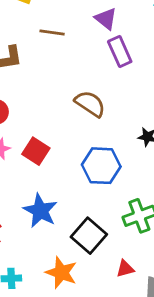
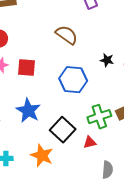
red square: (36, 151) -> (27, 68), turned -30
red triangle: (125, 269) -> (90, 142), moved

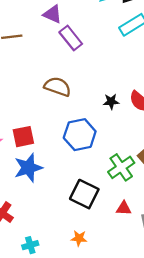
blue star: (28, 111) -> (28, 168), moved, turned -30
red triangle: (90, 142) -> (124, 208), moved, turned 32
orange star: (42, 155) -> (79, 238), moved, size x0.6

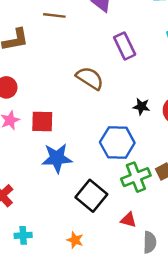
purple rectangle: (71, 38) -> (125, 46), moved
blue hexagon: (80, 135) -> (117, 143), moved
blue star: (28, 168) -> (57, 158), moved

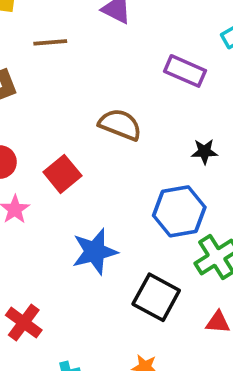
purple rectangle: (125, 46) -> (185, 71), moved, turned -30
red square: (42, 121) -> (62, 174), moved, turned -30

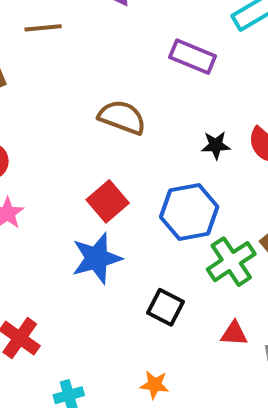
red square: (62, 174) -> (108, 201), moved
black square: (156, 297) -> (165, 307), size x0.7

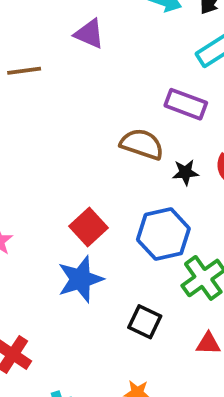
purple rectangle: (193, 57) -> (186, 104), moved
brown semicircle: (122, 117) -> (142, 144), moved

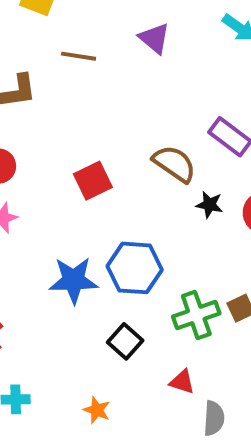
red square: (89, 227) -> (93, 181), moved
blue hexagon: (163, 234) -> (135, 268), moved

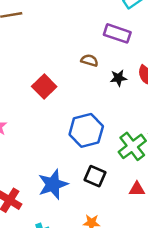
brown semicircle: (174, 164) -> (89, 60), size x0.6
blue star: (74, 280) -> (53, 184), moved

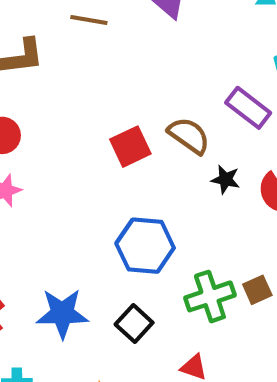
brown semicircle: (89, 60) -> (189, 136), size x1.5
red square: (44, 86) -> (130, 147), moved

